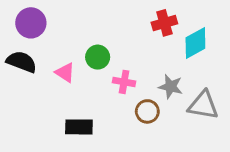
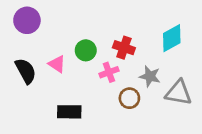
red cross: (164, 23) -> (124, 48), moved, turned 35
black semicircle: (22, 62) -> (26, 71), moved, turned 40
pink cross: (124, 82) -> (109, 72), turned -30

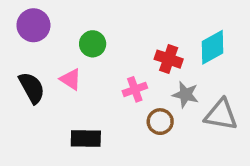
red cross: (124, 48) -> (169, 59), moved
green circle: (86, 50) -> (93, 44), moved

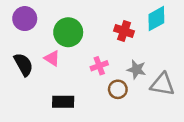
green circle: (93, 44) -> (68, 32), size x1.5
cyan diamond: (213, 47) -> (156, 19), moved
red cross: (169, 59) -> (124, 31), moved

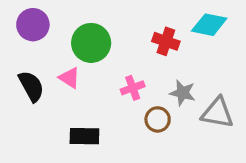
cyan diamond: (156, 19) -> (209, 25), turned 40

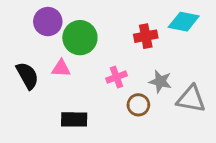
purple circle: (33, 25) -> (48, 22), moved
red cross: (166, 41) -> (146, 36), turned -30
pink triangle: (69, 78) -> (61, 68), turned -30

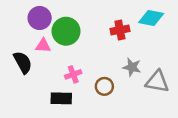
pink triangle: (61, 68) -> (43, 46), moved
pink cross: (116, 77) -> (73, 74), moved
brown circle: (138, 105) -> (104, 86), moved

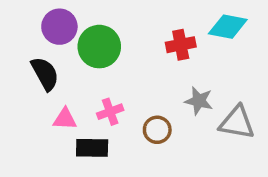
pink triangle: (43, 46) -> (65, 119), moved
black semicircle: (23, 62) -> (45, 74), moved

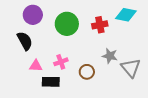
green circle: (99, 47) -> (67, 24), moved
gray triangle: (237, 123) -> (131, 68), turned 40

